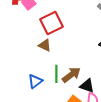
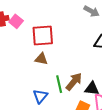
red square: (52, 23) -> (43, 36), turned 35

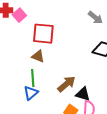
green line: (59, 84) -> (33, 78), moved

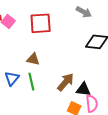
red square: (43, 34) -> (41, 23), moved
blue triangle: (31, 93) -> (12, 78), moved

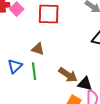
brown arrow: (66, 82) -> (68, 75), turned 78

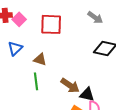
blue triangle: (15, 66) -> (15, 48), moved

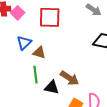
blue triangle: (15, 48) -> (24, 43), moved
black triangle: (87, 94) -> (52, 87), moved

